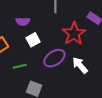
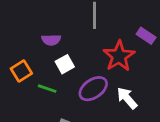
green line: (20, 66) -> (47, 89), moved, turned 32

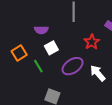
red star: (119, 56) -> (92, 42), size x0.7
green line: (47, 89) -> (38, 66), turned 40

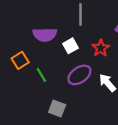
purple semicircle: (41, 30) -> (45, 35), size x1.5
white square: (51, 48) -> (70, 46), moved

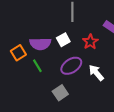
purple semicircle: (45, 35) -> (40, 44), moved
gray square: (57, 108) -> (60, 93), moved, turned 35

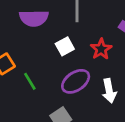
purple semicircle: (40, 44) -> (34, 18), moved
white arrow: (96, 73) -> (109, 91), turned -150

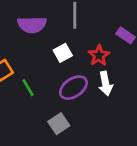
white arrow: (109, 91) -> (106, 84), moved

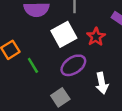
white square: (63, 53) -> (64, 34), size x1.5
white arrow: (106, 84) -> (102, 83), moved

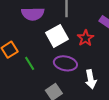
purple ellipse: (73, 65) -> (65, 63), turned 45

